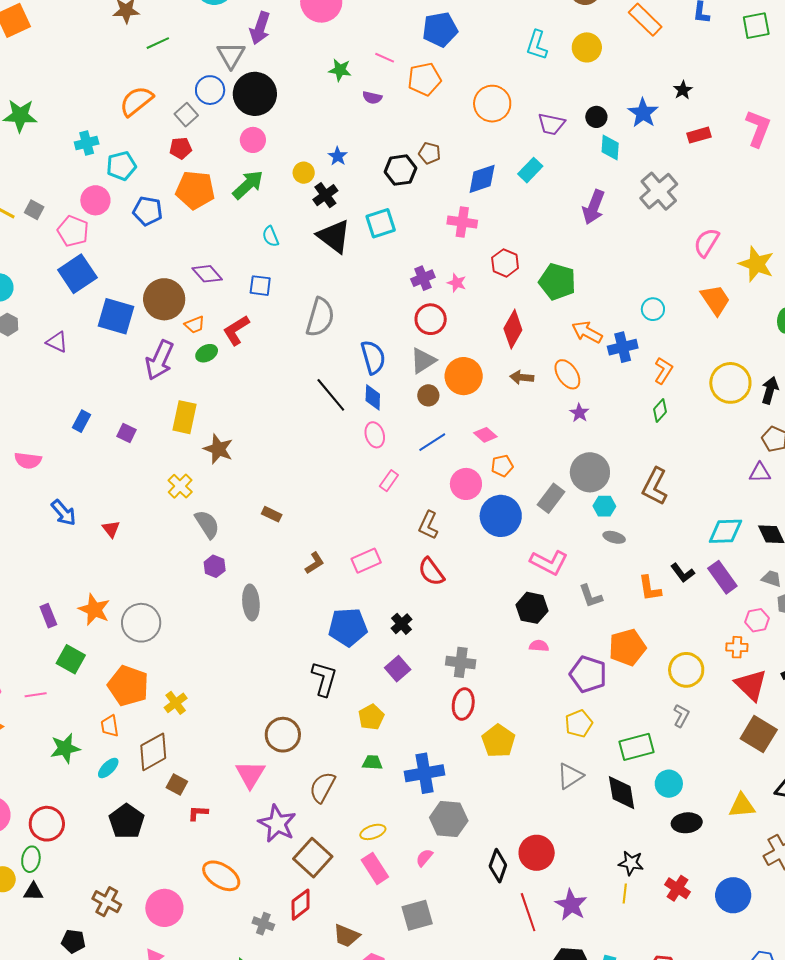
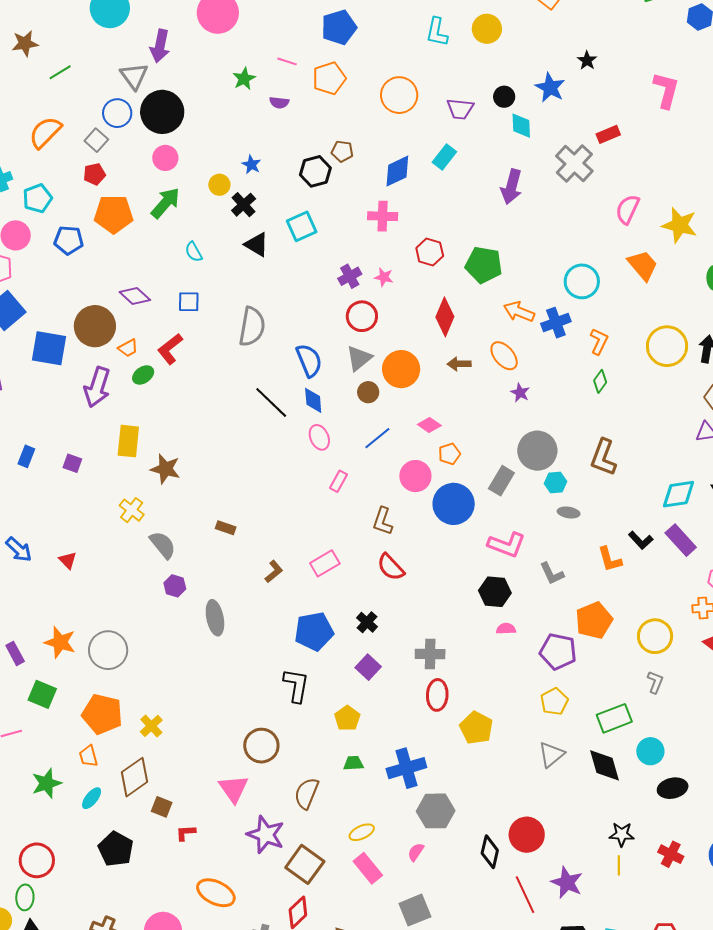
green star: (340, 70) -> (244, 79), turned -30
red rectangle: (699, 135) -> (608, 134), moved
black triangle: (334, 236) -> (257, 245), size x0.7
cyan circle: (653, 309) -> (582, 281), size x1.5

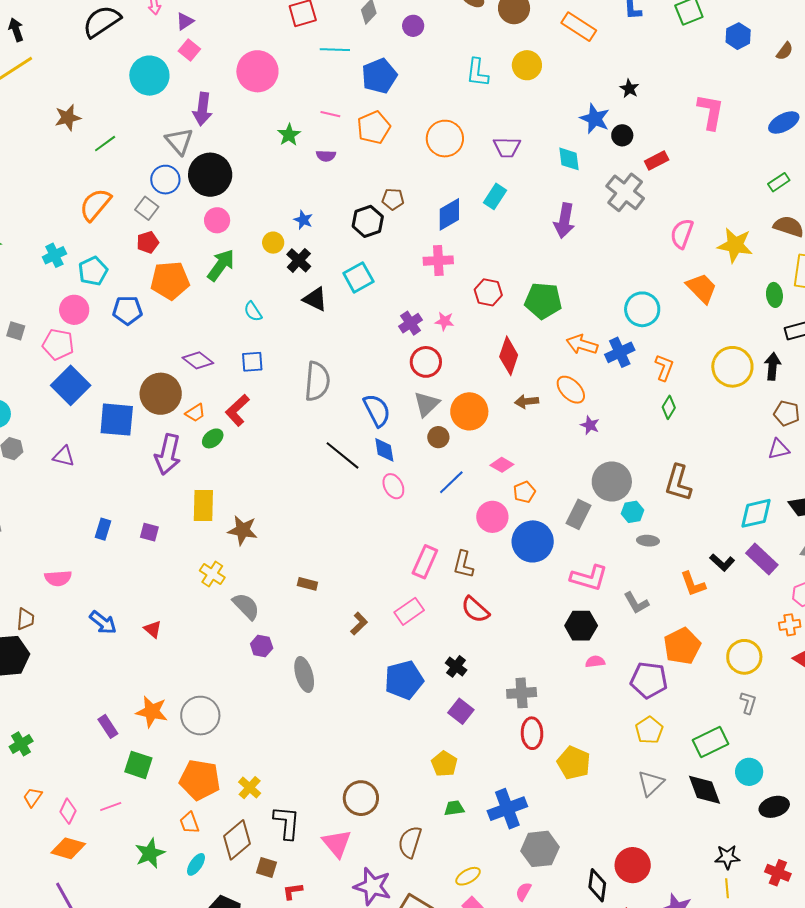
black circle: (504, 97) -> (622, 135), moved
pink rectangle: (338, 481) -> (425, 562), moved, size x1.5
black L-shape: (296, 685) -> (287, 823), moved

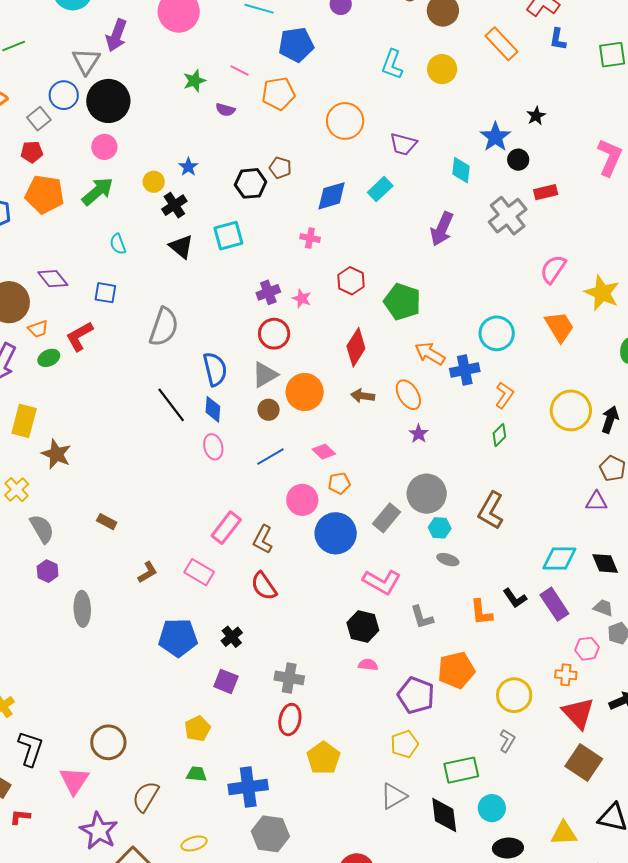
pink cross: (438, 261) -> (310, 238), size x0.7
pink rectangle: (409, 611) -> (199, 572), turned 52
purple square: (461, 711) -> (226, 681), turned -30

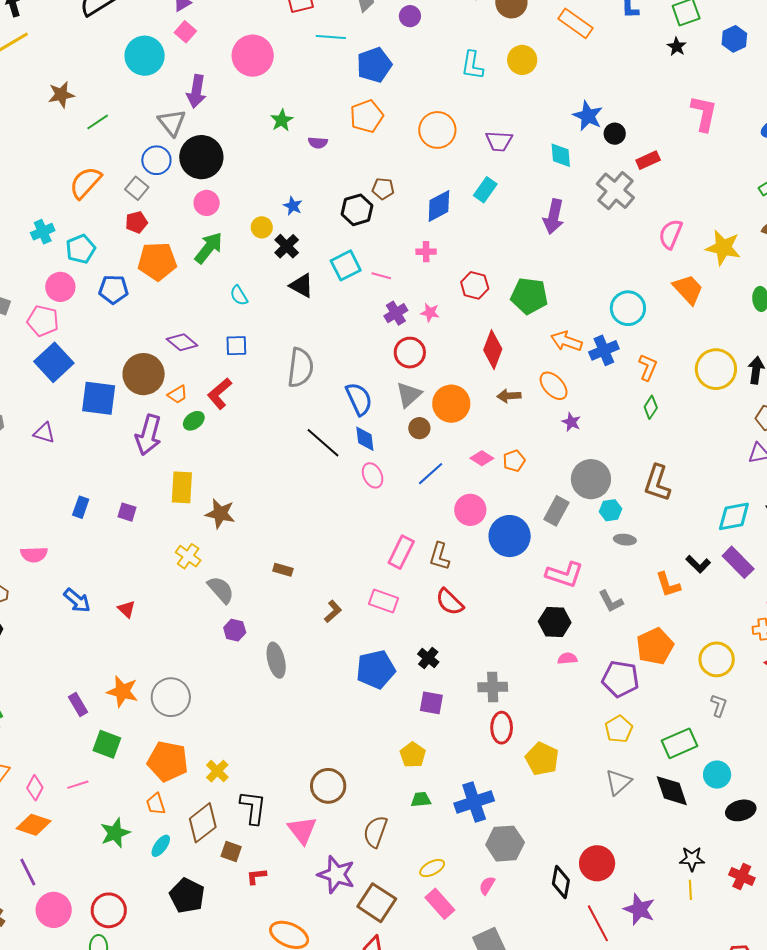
pink line: (239, 70) -> (381, 276), moved
black star: (536, 116) -> (677, 47), moved
orange pentagon: (339, 483) -> (514, 461), moved

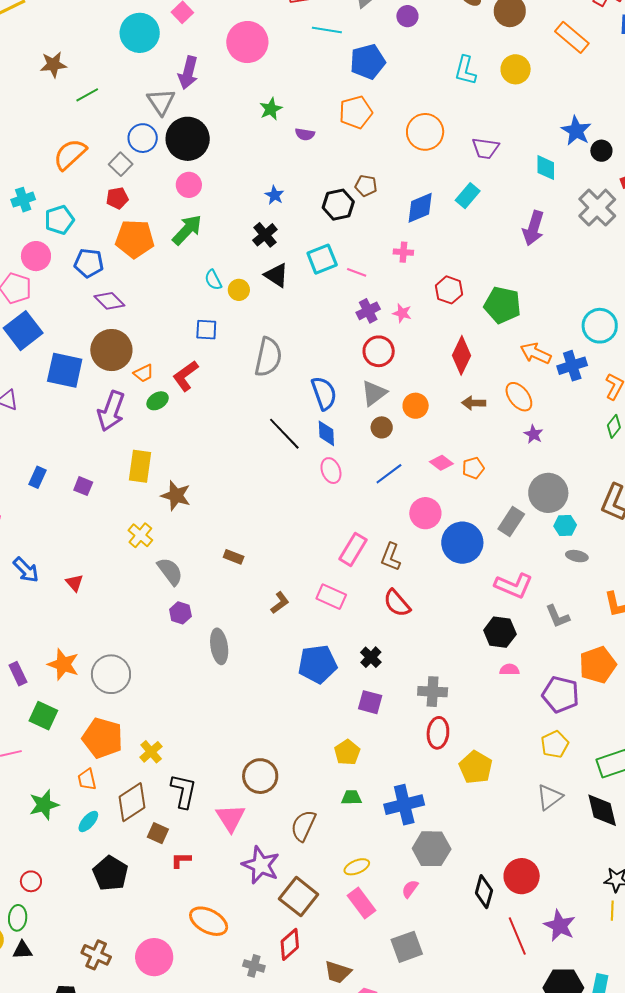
yellow circle: (262, 227) -> (239, 290), moved
purple diamond: (182, 342) -> (109, 301), moved
orange circle: (451, 404) -> (416, 406), size x0.7
red circle: (109, 910) -> (31, 881), size x0.6

